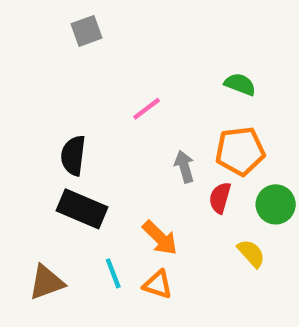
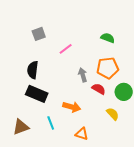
gray square: (87, 31) -> (39, 34), moved
red semicircle: (220, 198) -> (99, 89), turned 104
orange arrow: (160, 238) -> (72, 107), turned -30
orange triangle: (158, 285) -> (82, 134), moved

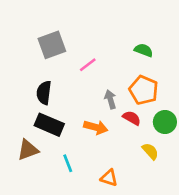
gray square: (39, 34) -> (52, 45), size x1.5
orange pentagon: (108, 68) -> (144, 90), turned 30
orange arrow: (72, 107) -> (96, 127), moved
brown triangle: (21, 127) -> (28, 150), moved

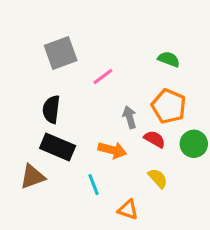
yellow semicircle: (150, 151) -> (158, 178), moved
cyan line: (68, 163) -> (94, 185), moved

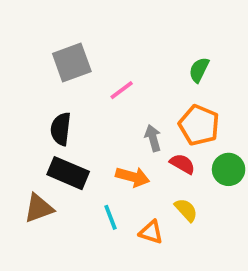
green semicircle: (169, 59) -> (199, 70), turned -85
orange triangle: (128, 210) -> (151, 232), moved

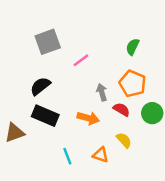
black semicircle: (61, 129) -> (40, 86), turned 45
brown triangle: (39, 208) -> (14, 133), moved
cyan line: (111, 217) -> (67, 156), moved

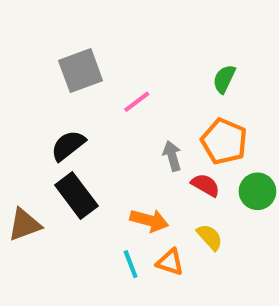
black rectangle: (45, 116) -> (76, 195), turned 30
orange arrow: (88, 118) -> (149, 220), moved
cyan line: (67, 156) -> (131, 264), moved

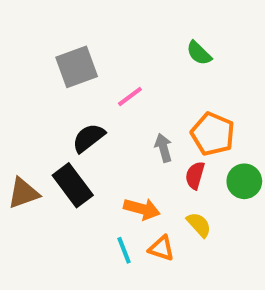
green semicircle: (224, 79) -> (199, 53), moved, turned -72
black semicircle: (68, 146) -> (89, 138), moved
red semicircle: (205, 185) -> (195, 175), turned -104
brown triangle: (24, 225) -> (23, 193), moved

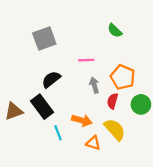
pink line: (130, 96) -> (86, 60), moved, turned 35
yellow semicircle: (199, 225) -> (115, 129), size x1.5
cyan line: (124, 250) -> (58, 133), moved

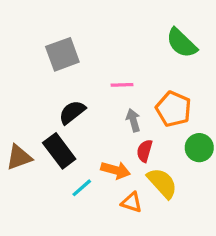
green semicircle: (115, 31) -> (182, 43), moved, size x1.5
red semicircle: (113, 101) -> (145, 151), moved
cyan line: (58, 133) -> (82, 188), turned 70

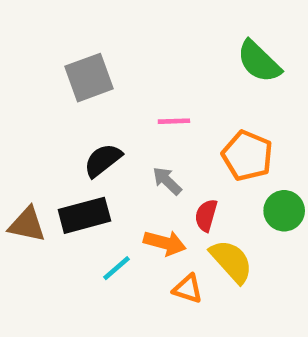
gray arrow: (133, 120) -> (167, 181), moved, turned -30
black rectangle: (59, 151) -> (84, 215), turned -68
brown triangle: (19, 157) -> (27, 225), turned 32

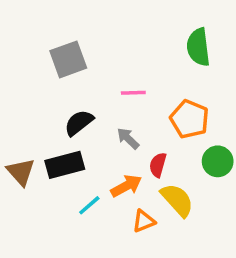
green semicircle: (259, 62) -> (198, 47), turned 39
brown triangle: (27, 225) -> (21, 172), turned 36
orange arrow: (165, 243) -> (126, 186), turned -44
orange triangle: (188, 289) -> (144, 221), turned -40

